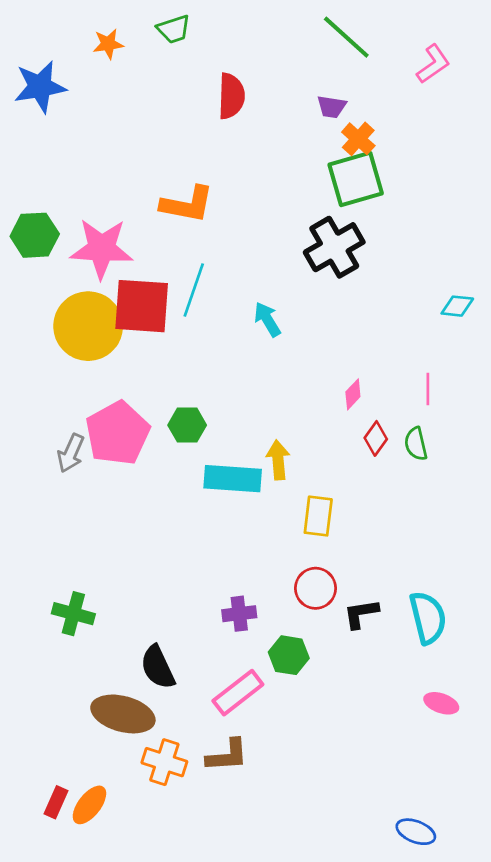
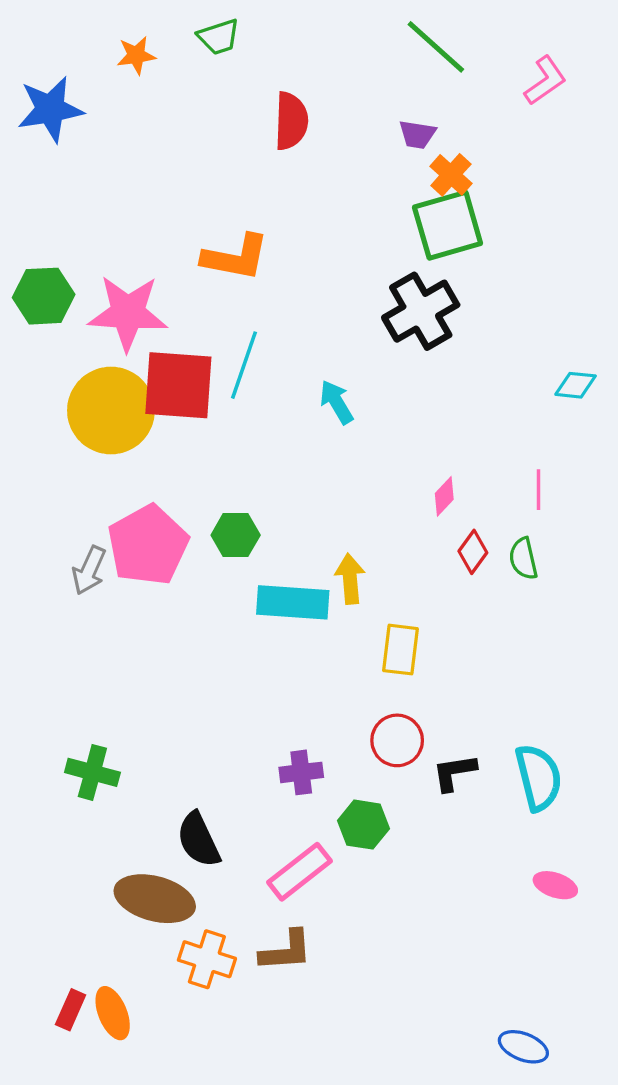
orange ellipse: (89, 805) -> (113, 1013), turned -60

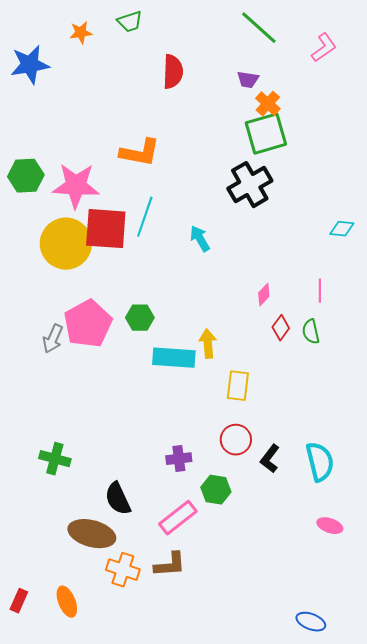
black L-shape: (454, 772) -> (270, 459), turned -44
red rectangle: (71, 1010) -> (19, 601), moved

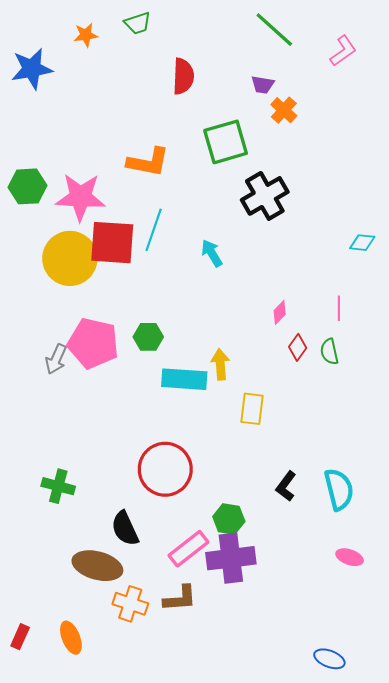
green square: (266, 134) -> (226, 142), moved
pink pentagon: (88, 324) -> (93, 343), turned -30
red circle: (236, 440) -> (165, 469), moved, size x1.6
purple cross: (179, 459) -> (231, 558), moved, size x1.8

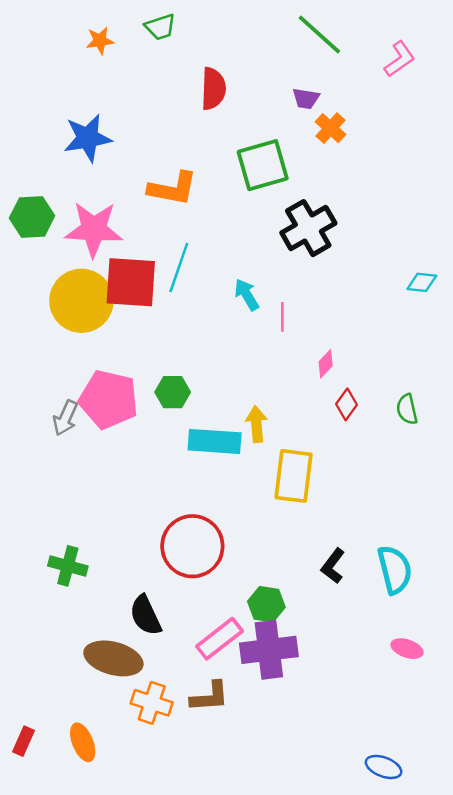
blue star: (32, 69) -> (88, 138), moved
pink line: (339, 308) -> (282, 317), moved
green semicircle: (329, 352) -> (407, 409), moved
yellow rectangle: (252, 409) -> (294, 476), size x1.4

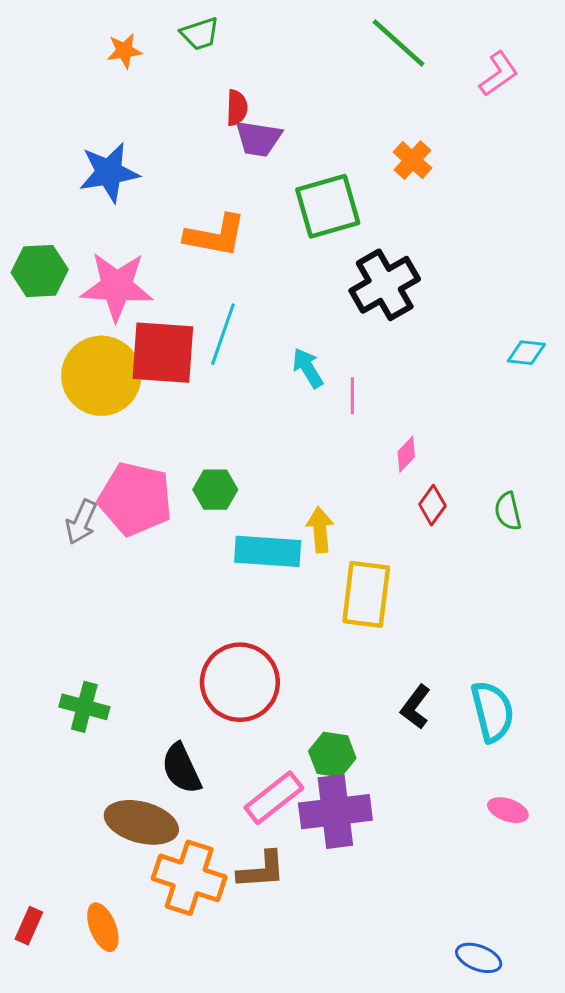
red semicircle: (213, 89) -> (237, 108), moved, size x0.7
purple trapezoid: (306, 99) -> (258, 139), moved, size x1.4
orange cross: (152, 703) -> (189, 878), size x1.4

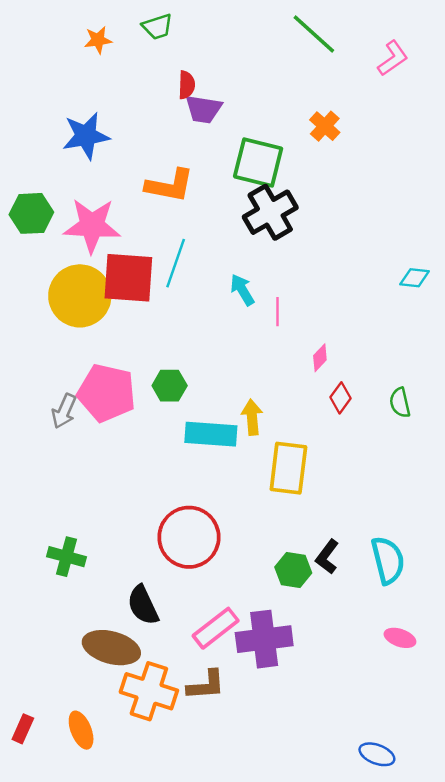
green square: (328, 206) -> (258, 163), turned 30
black cross: (385, 285) -> (270, 212), moved
green hexagon: (332, 755) -> (293, 570), moved

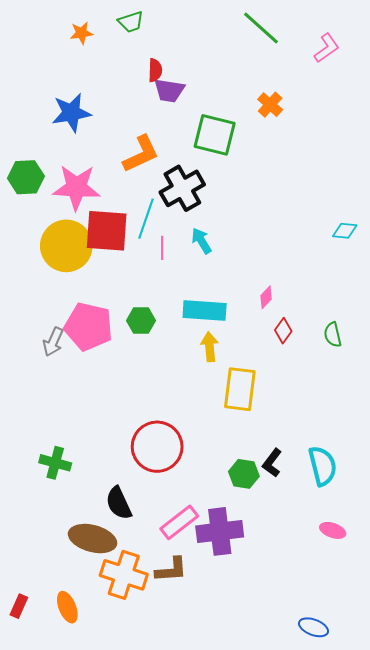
orange L-shape: (170, 186) -> (141, 154), turned -36
black cross: (270, 212) -> (182, 188), moved
pink line: (277, 312) -> (162, 248), moved
cyan rectangle: (211, 434) -> (205, 310), moved

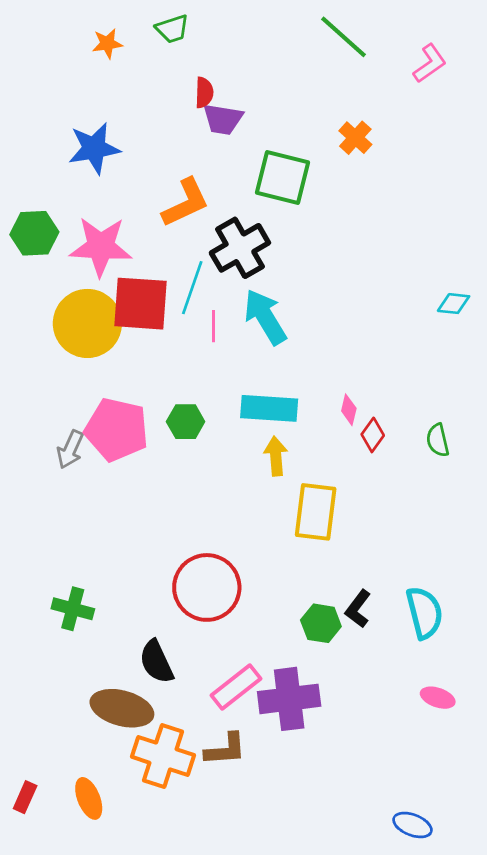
cyan arrow: (201, 241) -> (265, 317), size x1.6
pink diamond: (266, 297) -> (349, 410), moved, turned -30

